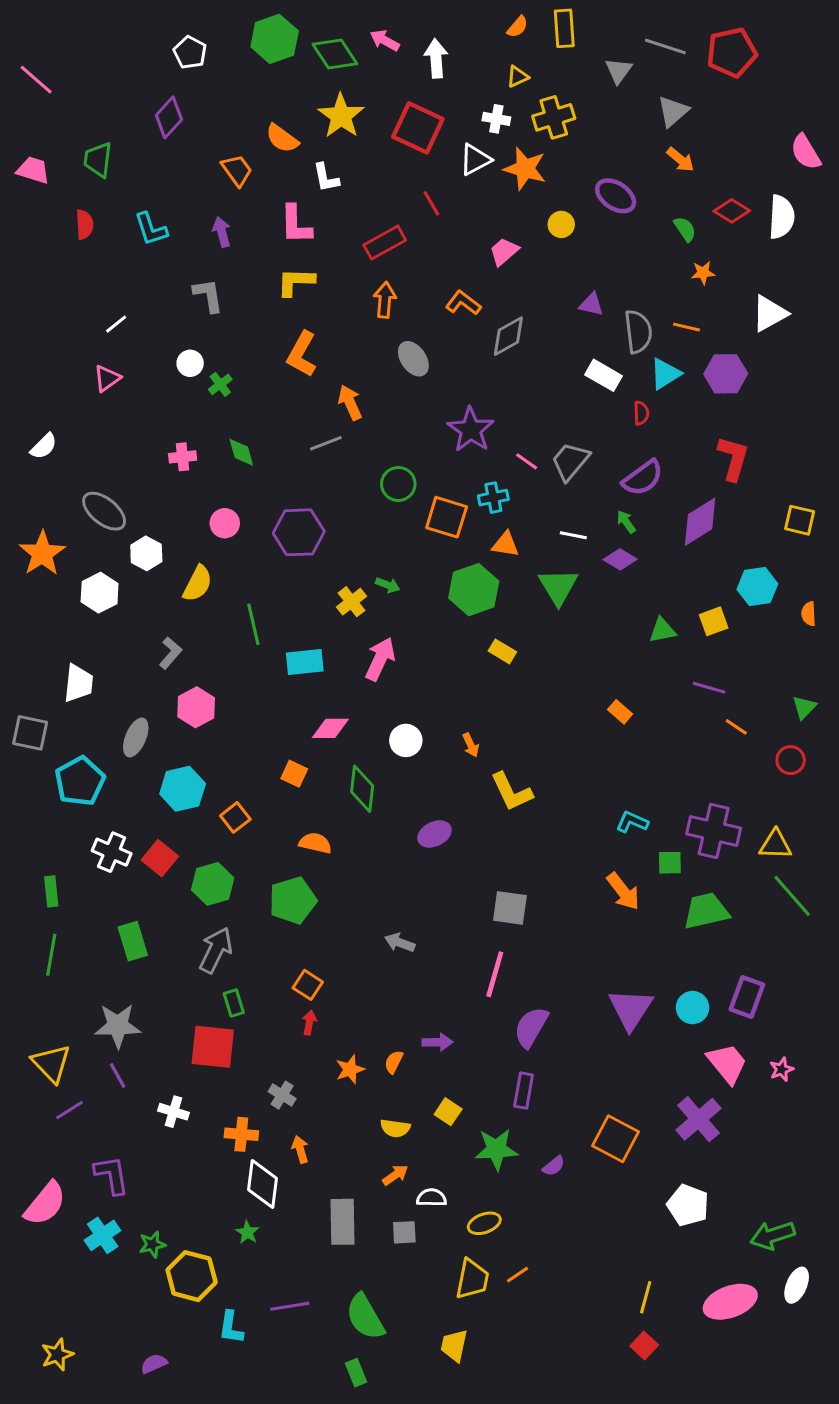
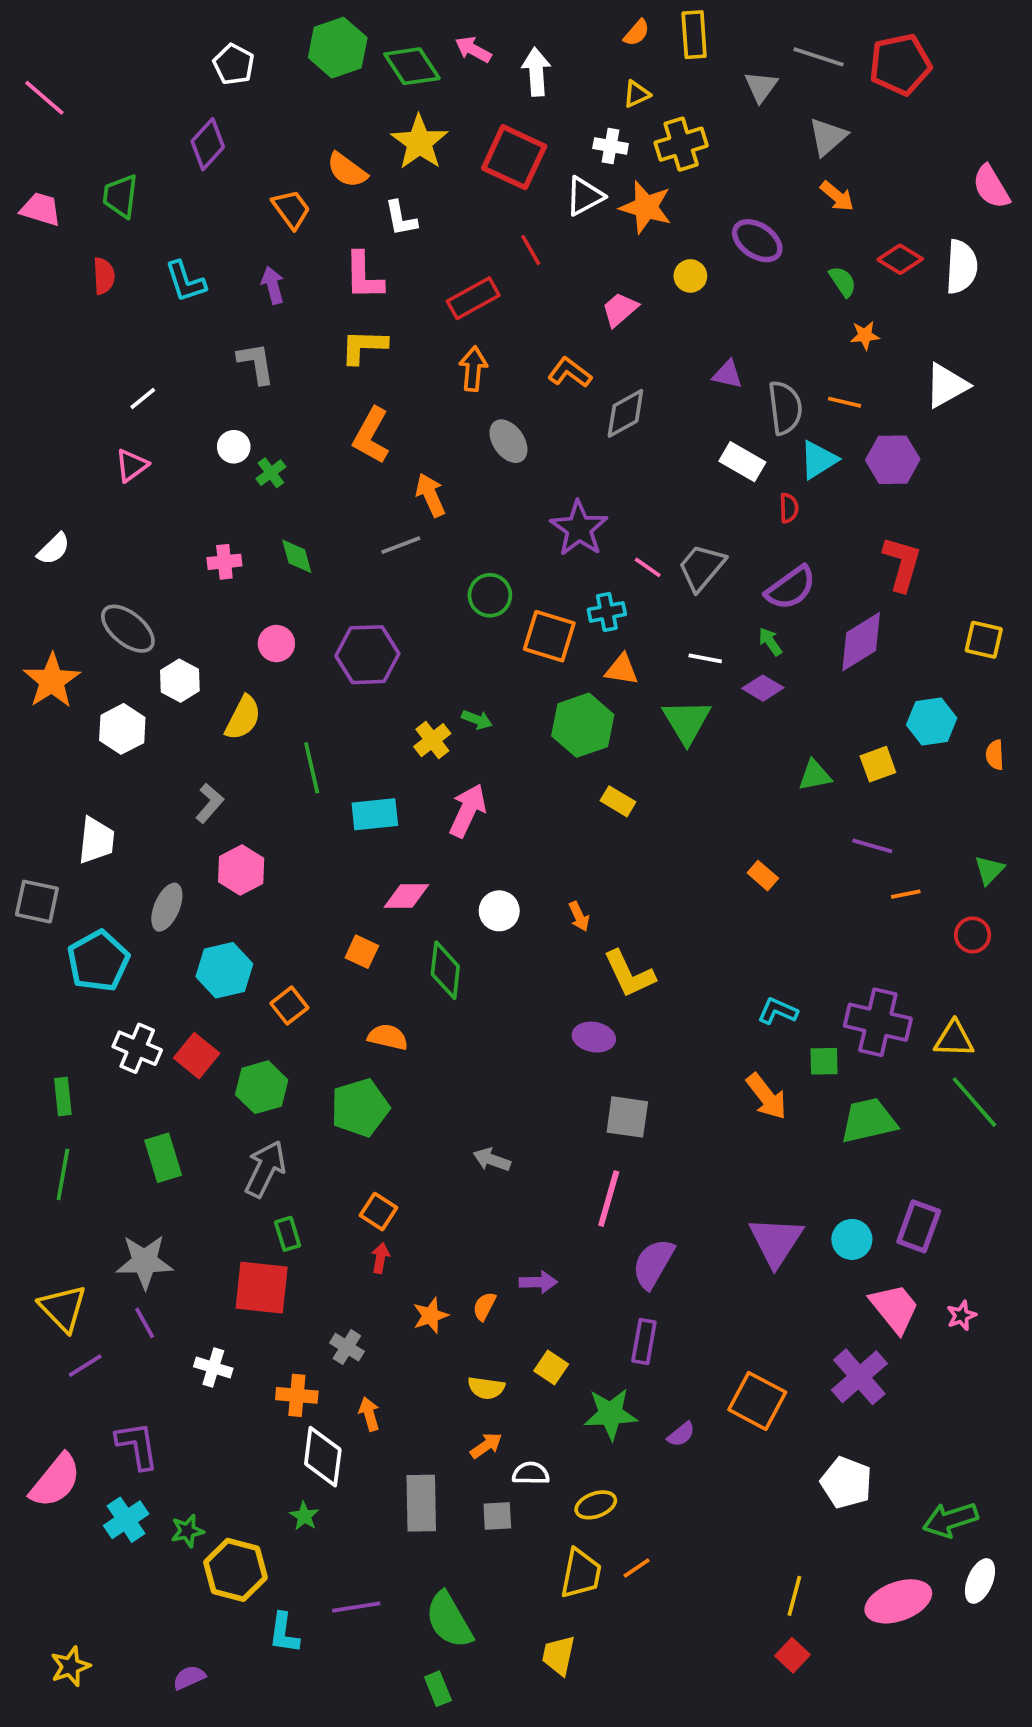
orange line: (736, 727) -> (906, 894), turned -45
purple ellipse: (434, 834) -> (594, 1037), moved, turned 36

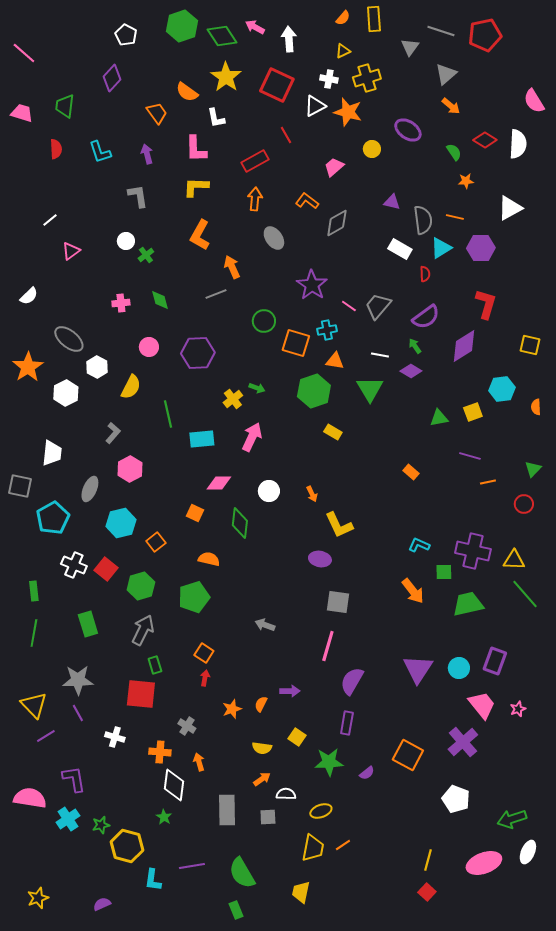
white line: (143, 398) -> (50, 220), moved
pink semicircle: (56, 1481) -> (30, 798), turned -120

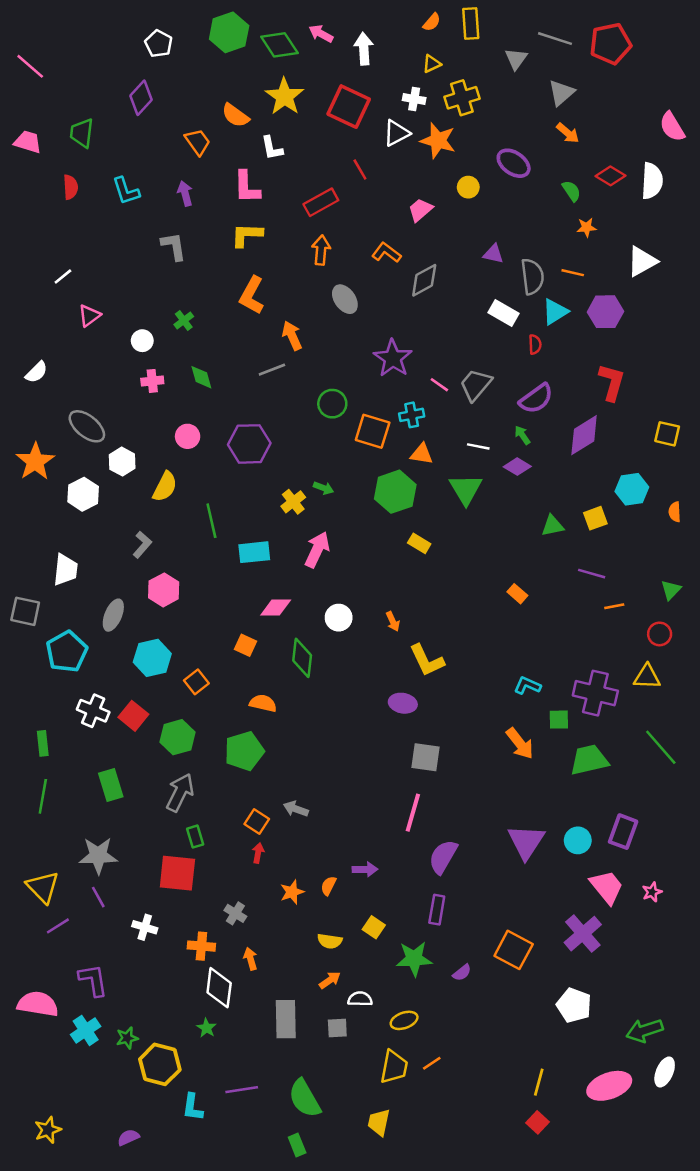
white circle: (126, 241) -> (142, 341), moved
yellow triangle: (514, 560) -> (647, 677), moved
gray arrow: (265, 625) -> (296, 809), moved

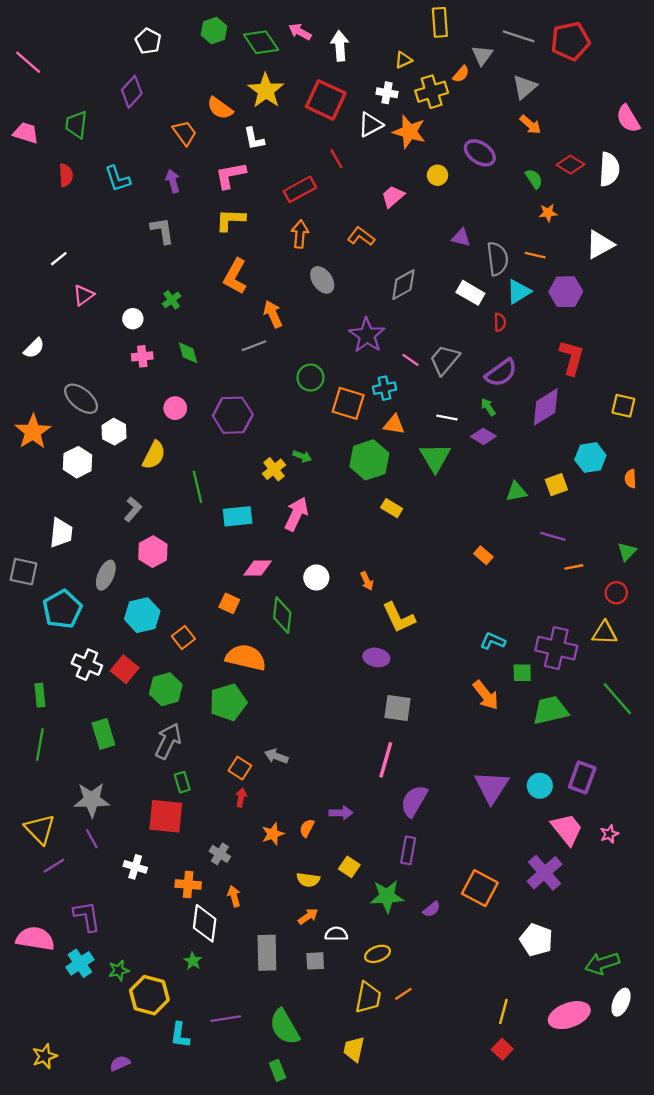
orange semicircle: (432, 22) -> (461, 74), moved
green hexagon: (229, 32) -> (214, 31), size x0.7
pink L-shape: (247, 187) -> (230, 175), turned 80
gray diamond: (424, 280) -> (403, 285), moved
orange semicircle: (263, 703) -> (246, 657), size x1.6

